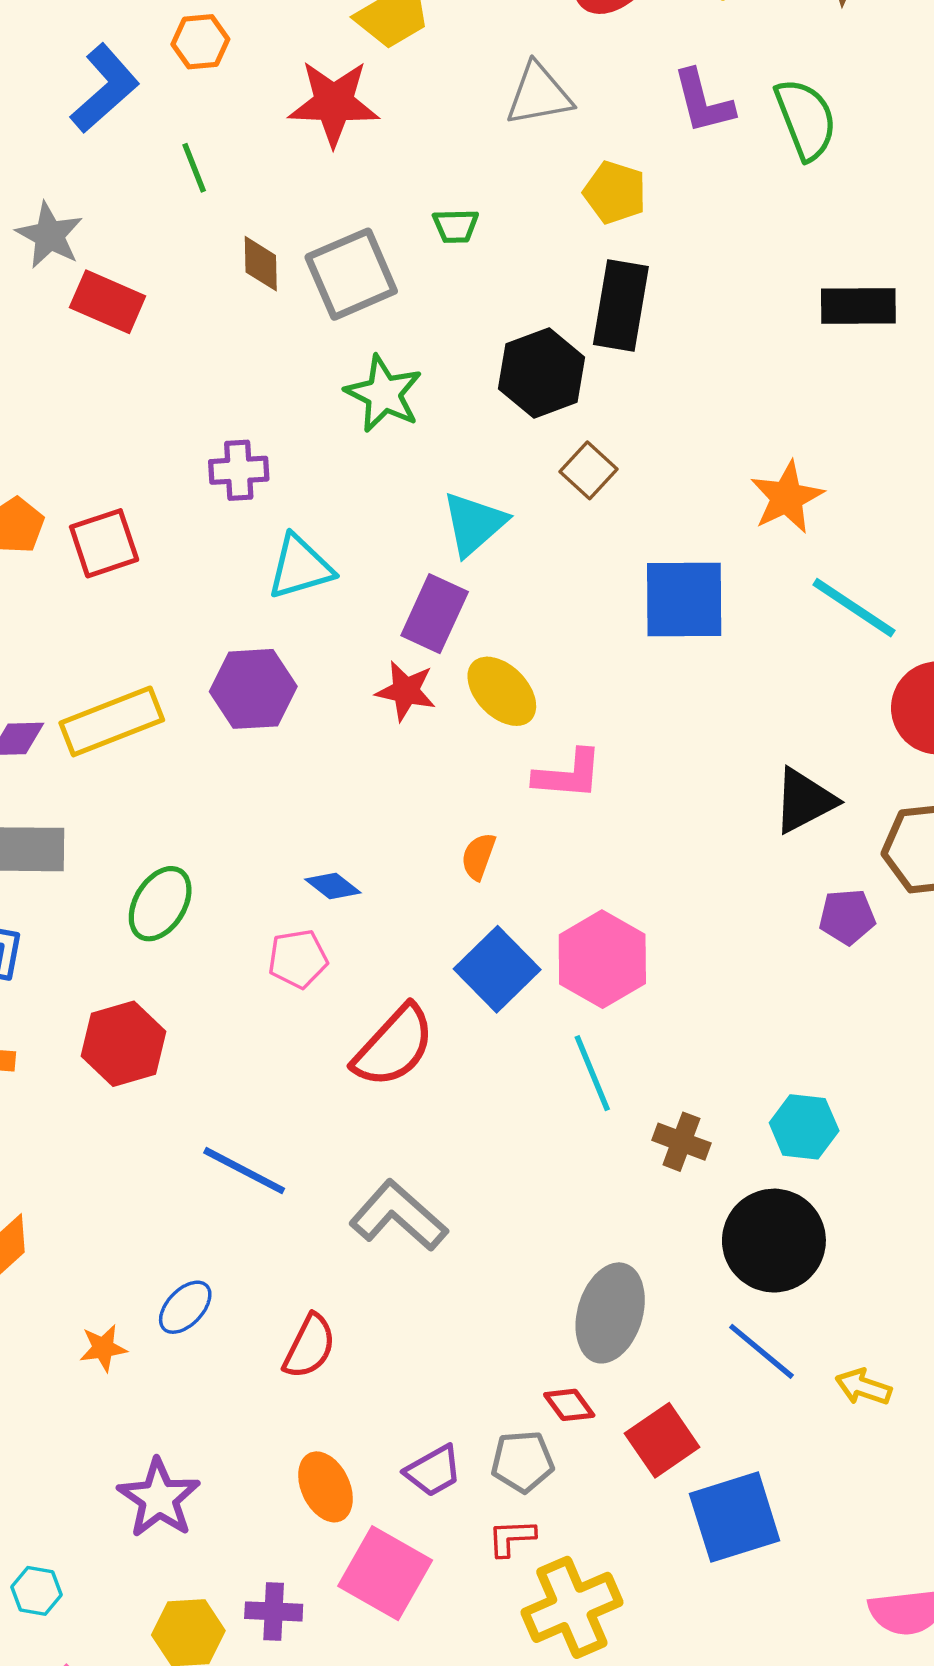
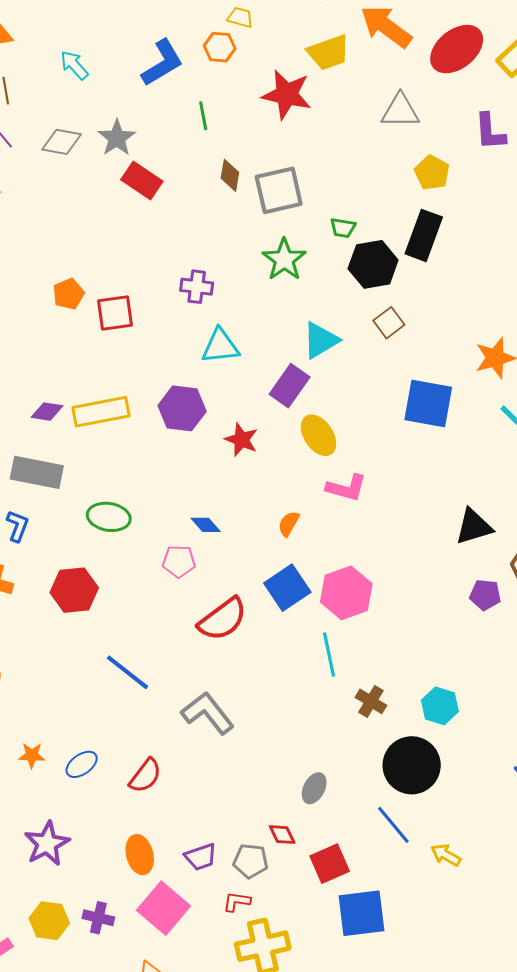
green trapezoid: (456, 226) -> (343, 228), moved
red star: (406, 691) -> (241, 440), moved
green ellipse: (160, 904) -> (109, 517), turned 57
blue ellipse: (185, 1307) -> (82, 764), moved
gray ellipse: (610, 1313) -> (314, 788), size x0.6

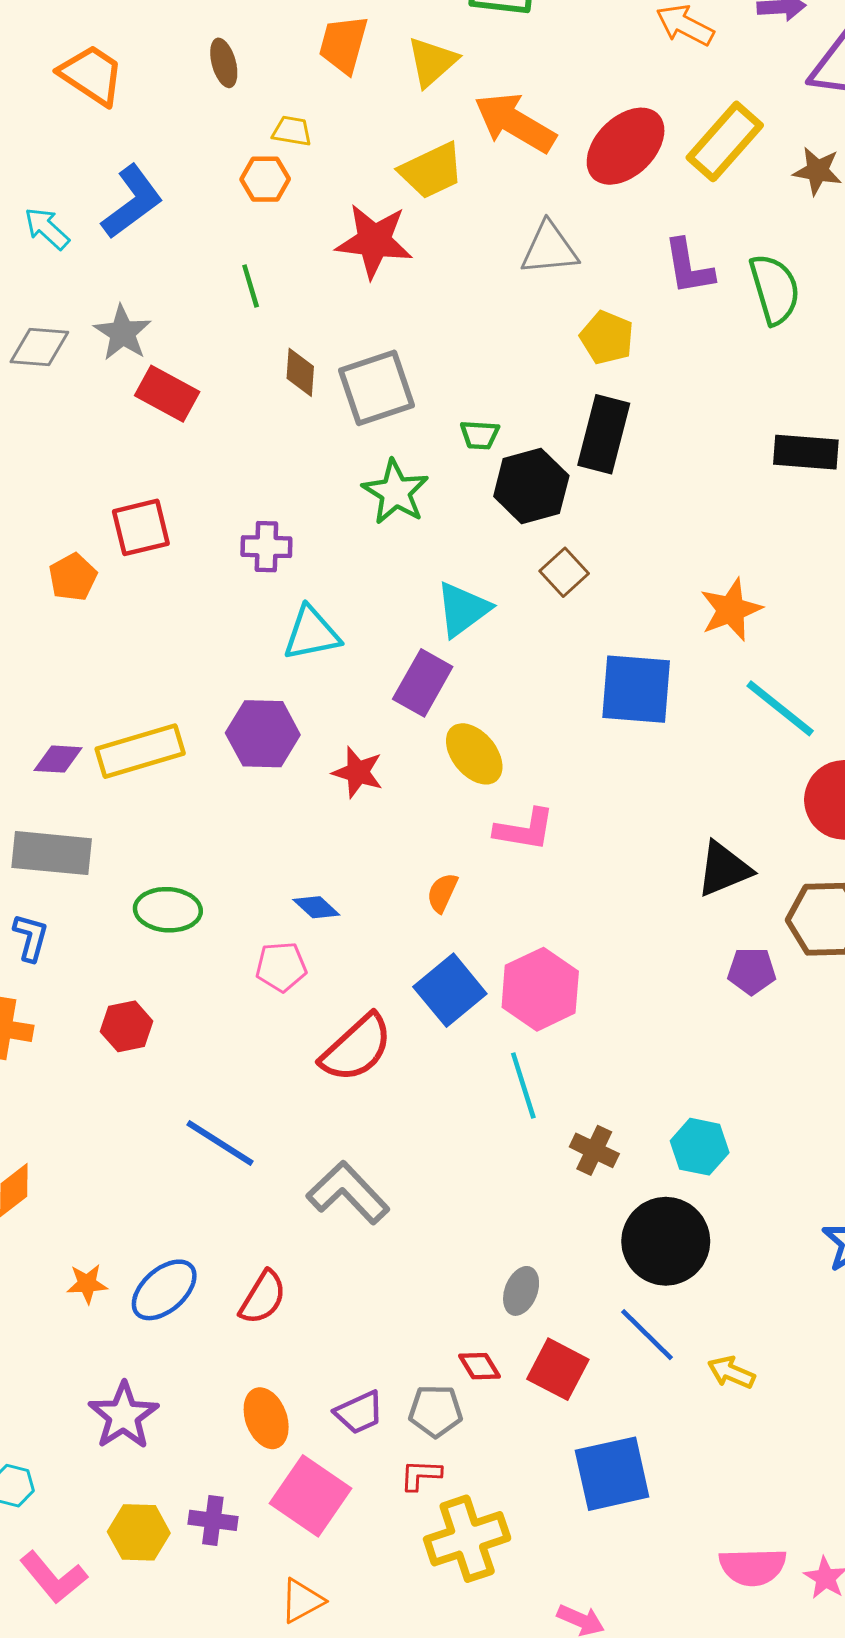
blue L-shape: (162, 63) -> (132, 202), moved
red square: (115, 313) -> (141, 527), moved
red hexagon: (74, 590) -> (127, 1026), size x0.7
blue ellipse: (82, 764) -> (164, 1290), size x1.4
red square: (330, 864) -> (558, 1369), moved, turned -33

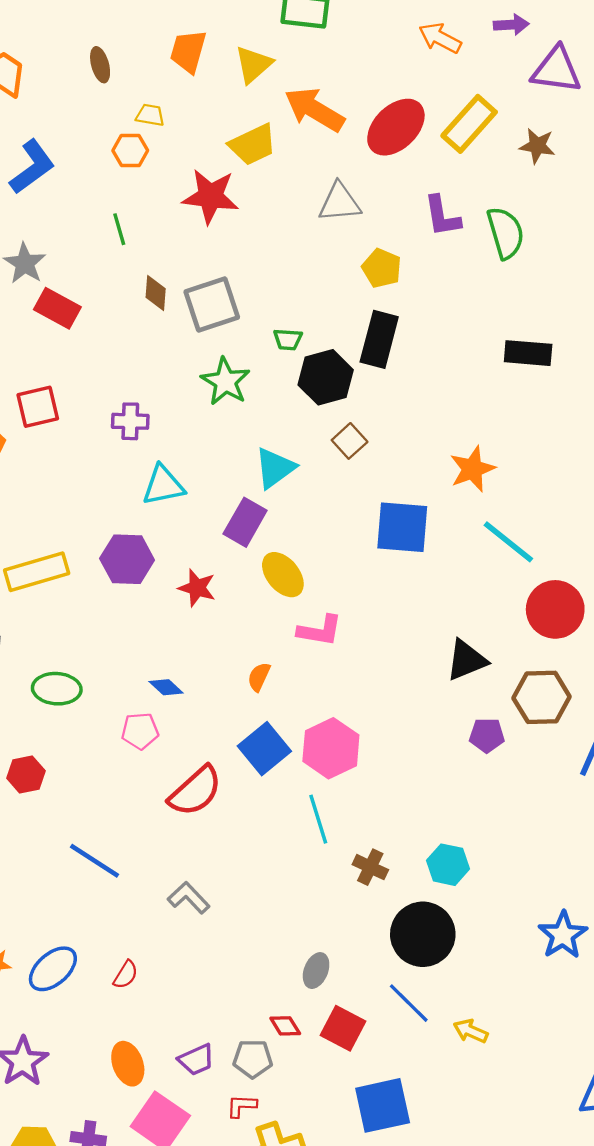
gray L-shape: (348, 1193) -> (189, 898), size x0.7
red semicircle: (263, 1297) -> (126, 975), size x0.7

